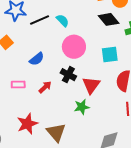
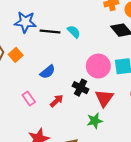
black line: (40, 20) -> (50, 31), turned 30
pink circle: (74, 47) -> (98, 66), moved
pink rectangle: (18, 85) -> (29, 98), turned 56

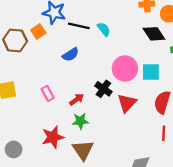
orange square: (16, 55) -> (38, 31), moved
blue semicircle: (48, 72) -> (71, 55), moved
green star: (95, 121) -> (80, 121), moved

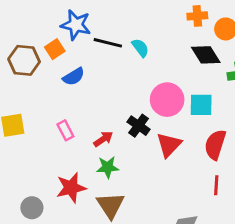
blue semicircle: (71, 55) -> (74, 77), moved
gray circle: (14, 149) -> (32, 208), moved

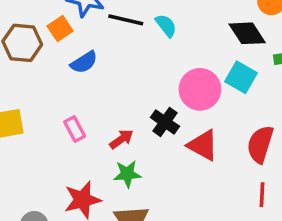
cyan square: (201, 105) -> (241, 77), moved, turned 30
red triangle: (169, 145) -> (203, 145), turned -44

